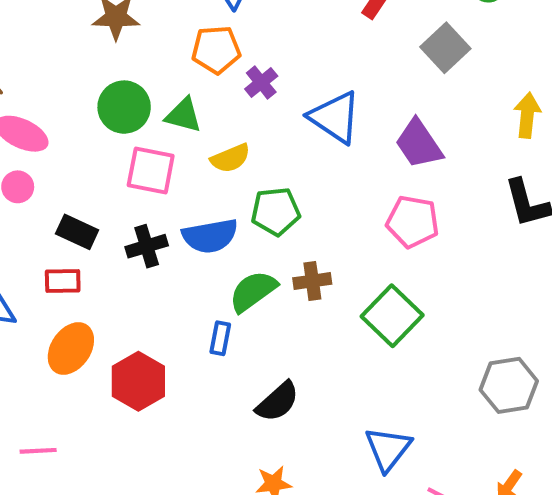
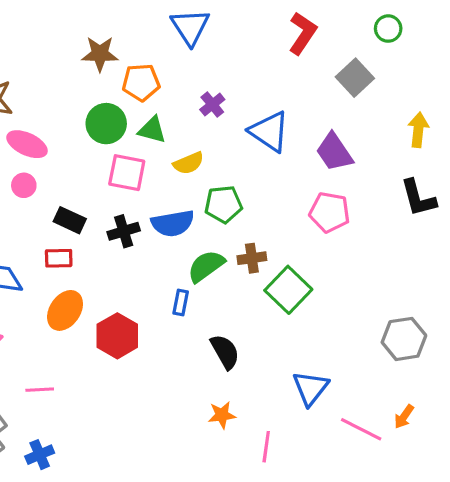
orange pentagon: (216, 50) -> (141, 82), moved
green square: (392, 316) -> (288, 290), moved
black semicircle: (278, 402) -> (225, 352), turned -78

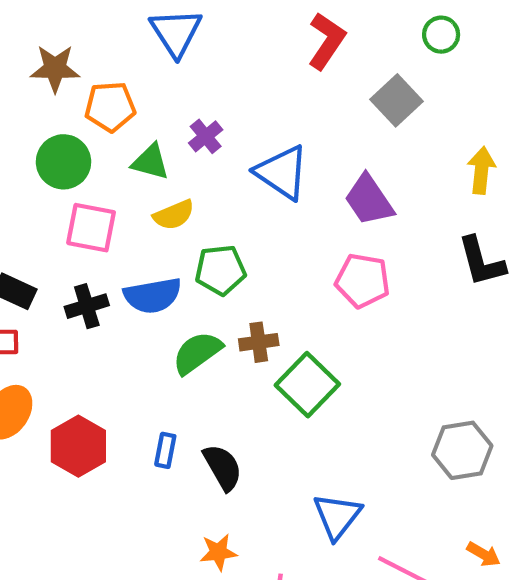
green triangle: (152, 130) -> (150, 162), moved
blue rectangle: (181, 303) -> (165, 450), moved
orange arrow: (404, 417) -> (483, 554), moved, turned -95

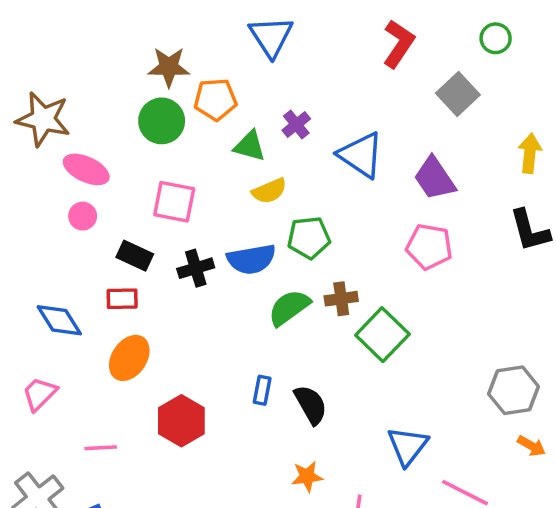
green circle: (63, 162) -> (162, 121), moved
pink square: (91, 228) -> (174, 202), moved
red hexagon: (78, 446) -> (181, 421), moved
orange arrow: (483, 554) -> (532, 446), moved

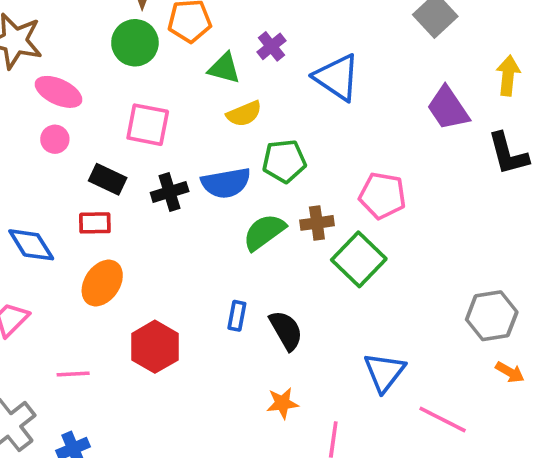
purple trapezoid: (435, 178) -> (448, 108), moved
pink pentagon: (429, 247) -> (382, 196), moved

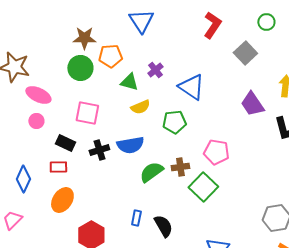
green pentagon: (284, 161) -> (174, 122), moved
blue diamond: (31, 245) -> (23, 179), turned 56

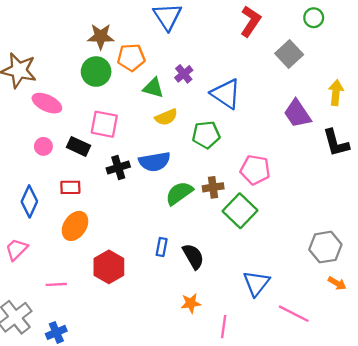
pink circle: (36, 121) -> (43, 146), moved
black rectangle: (65, 143) -> (79, 146), moved

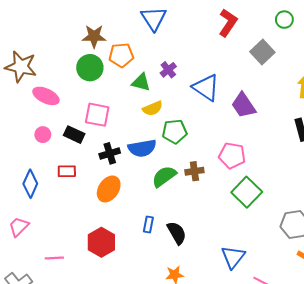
purple trapezoid: (297, 114) -> (244, 105), moved
green pentagon: (206, 135) -> (175, 131), moved
green square: (240, 211) -> (247, 192), moved
orange ellipse: (75, 226) -> (109, 189), moved

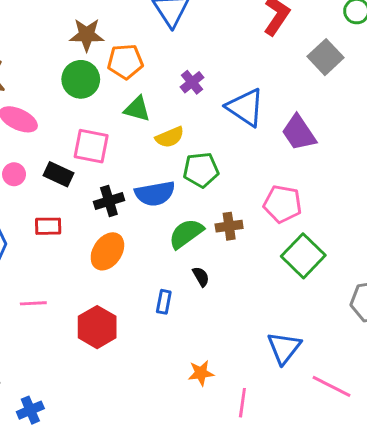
green triangle: (141, 82) -> (137, 109), moved
black semicircle: (177, 233) -> (201, 277), moved, size x0.6
pink line: (54, 258) -> (33, 303), moved

